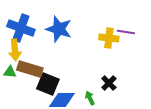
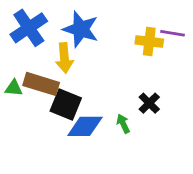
blue cross: (21, 28) -> (29, 28), turned 36
yellow arrow: (15, 50) -> (64, 58), moved

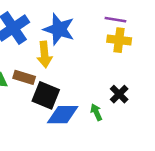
purple line: (173, 33) -> (115, 20), moved
brown rectangle: (41, 84) -> (24, 77), size x0.7

